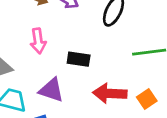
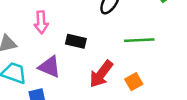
red arrow: (110, 93) -> (101, 74), turned -60

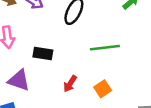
red arrow: (101, 74) -> (70, 84), size x0.6

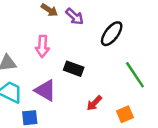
green line: (105, 48) -> (135, 75), turned 52

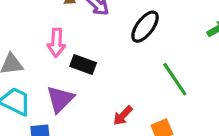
black rectangle: (74, 69) -> (83, 65), moved
purple triangle: (45, 90) -> (60, 99), turned 45

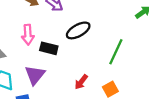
black ellipse: (145, 27) -> (78, 30), moved, turned 30
green line: (175, 79) -> (116, 52), turned 65

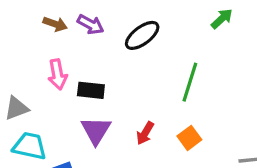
black ellipse: (78, 30) -> (142, 35), moved
purple triangle: (35, 75) -> (96, 130), moved

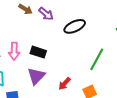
pink arrow: (58, 74) -> (14, 51), moved

